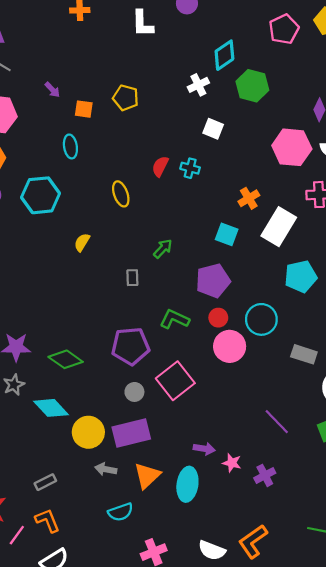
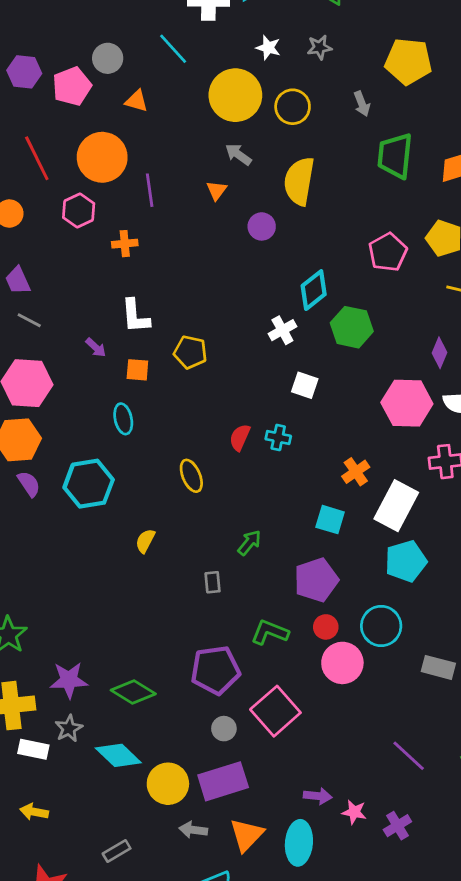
white L-shape: (142, 24) -> (135, 316), moved
cyan pentagon: (301, 276) -> (406, 561), moved

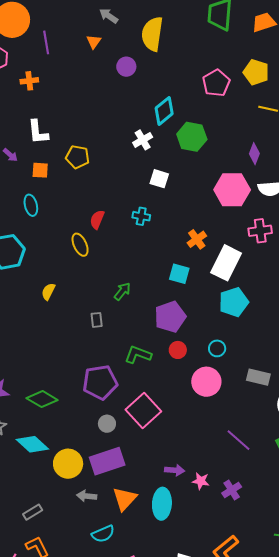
red semicircle: (240, 437) -> (97, 220), moved
cyan circle: (381, 626) -> (217, 348), size x0.6
pink circle: (342, 663) -> (206, 382), moved

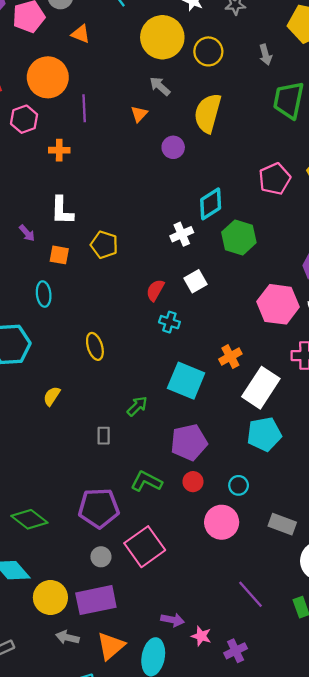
white square: (159, 179) -> (196, 281), turned 36
red semicircle: (97, 220) -> (155, 290), moved
cyan square: (179, 274) -> (186, 381), moved, size x1.5

